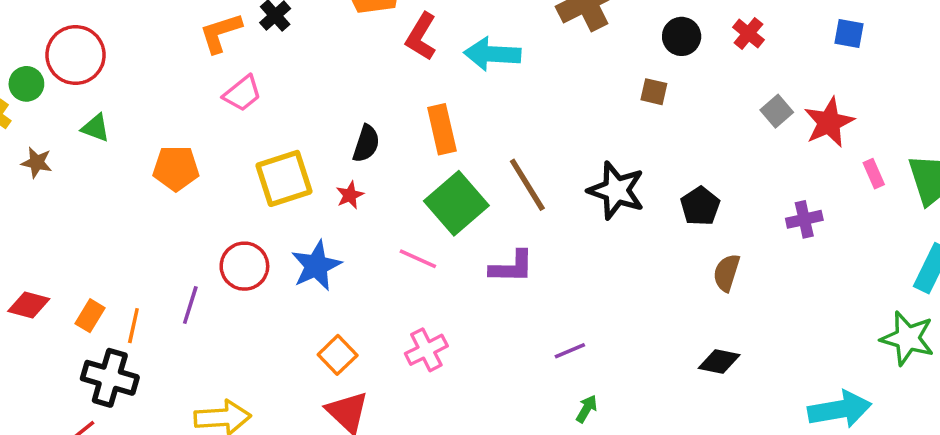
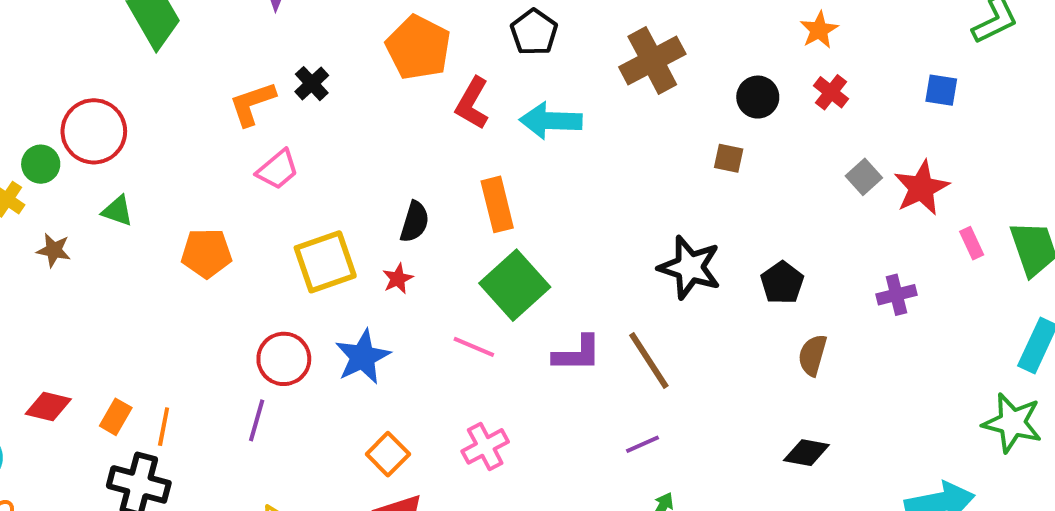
brown line: (527, 185) -> (649, 361), moved
purple line: (190, 305) -> (257, 420), moved

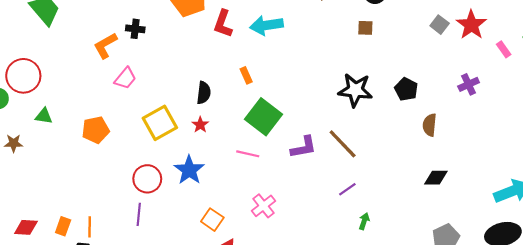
black cross: (312, 84) -> (135, 29), turned -30
orange rectangle: (497, 204) -> (246, 75), size x0.6

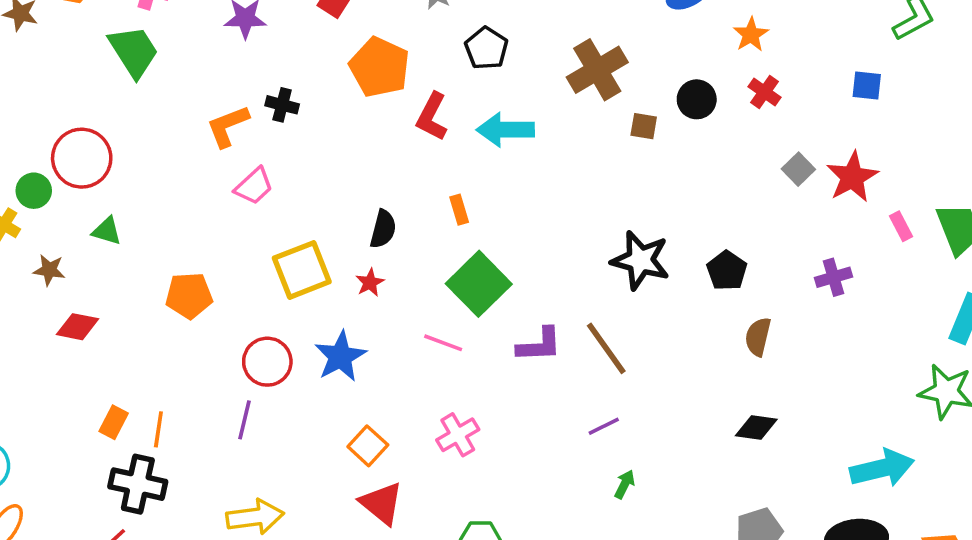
brown square: (365, 28) -> (644, 126), moved
orange pentagon: (96, 130) -> (189, 296), moved
red diamond: (26, 227) -> (78, 327), moved

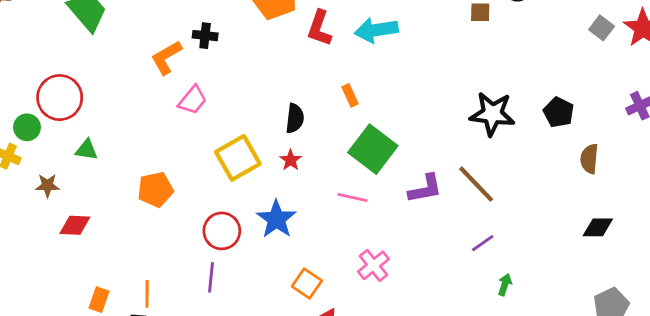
orange rectangle: (114, 422) -> (99, 300), moved

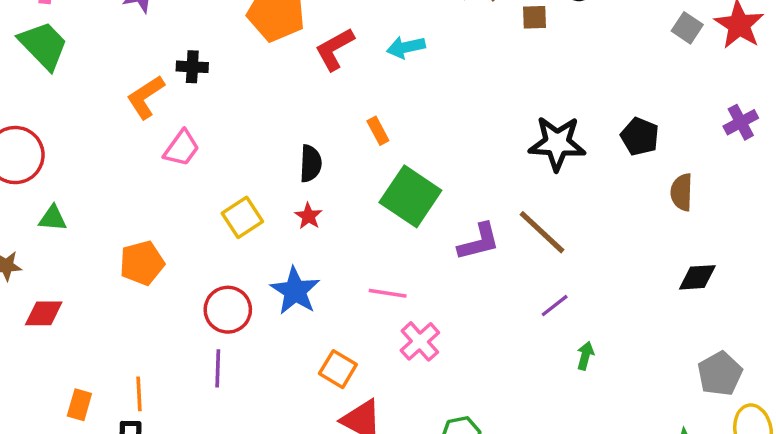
red L-shape: (319, 28) -> (335, 49), turned 45
cyan arrow: (376, 30) -> (406, 47), size x0.7
yellow square: (238, 158) -> (242, 217), size x0.7
pink line: (352, 198) -> (388, 293), moved

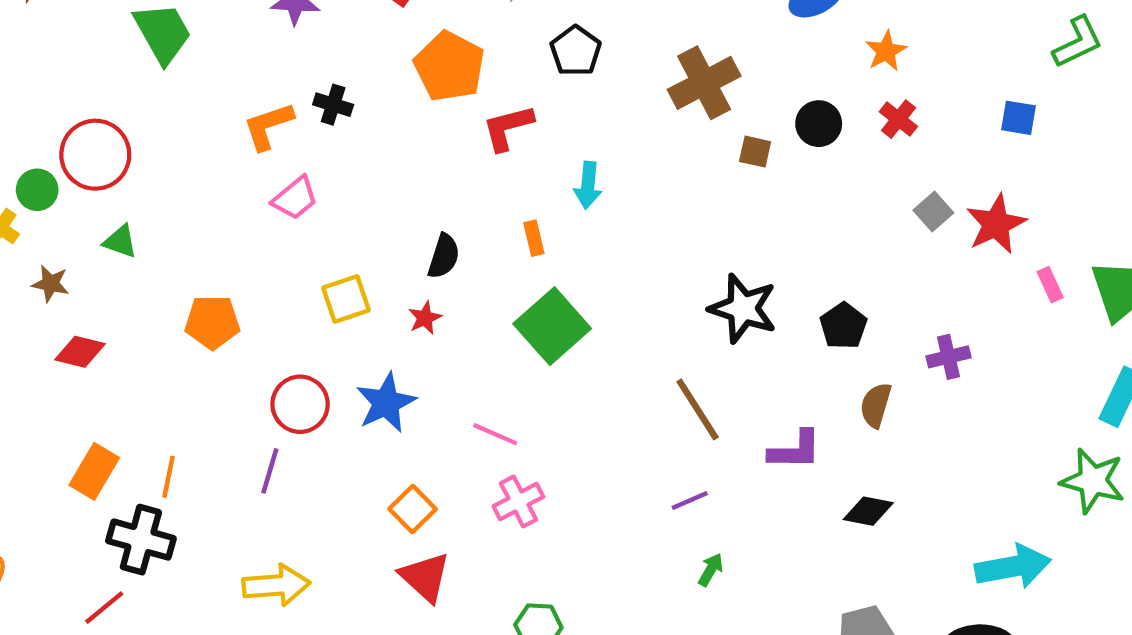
cyan arrow: (406, 47) -> (588, 185), moved, turned -87
purple cross: (741, 122) -> (948, 357), moved
purple L-shape: (479, 242) -> (795, 450), moved
orange rectangle: (79, 405) -> (94, 471), size x1.4

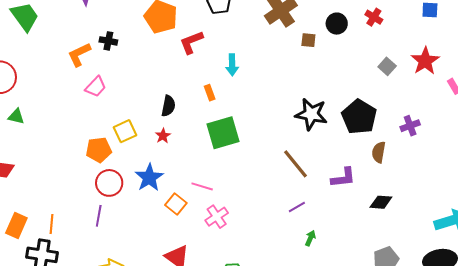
gray square: (933, 211) -> (387, 66), moved
orange pentagon: (212, 322) -> (99, 150), moved
green square: (552, 326) -> (223, 133), turned 32
black pentagon: (843, 326) -> (359, 117), size x1.6
orange square: (413, 509) -> (176, 204), moved

